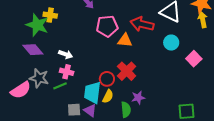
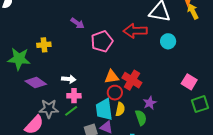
green star: (37, 25) -> (19, 59), moved
orange triangle: (125, 40) -> (112, 77), moved
pink square: (194, 59) -> (189, 82), moved

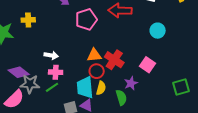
cyan circle: (168, 41) -> (158, 31), moved
pink square: (189, 82) -> (147, 65), moved
purple diamond: (36, 83) -> (19, 72), moved

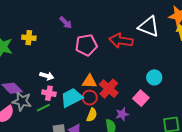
cyan circle: (158, 31) -> (154, 77), moved
cyan trapezoid: (85, 87) -> (72, 98), moved, turned 60

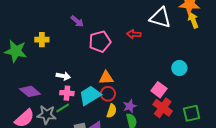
red arrow: (121, 41) -> (134, 34), size x0.6
cyan circle: (154, 77) -> (179, 68), moved
red cross: (109, 89) -> (163, 108), moved
gray star: (22, 101) -> (47, 115), moved
purple star: (122, 114) -> (130, 106), moved

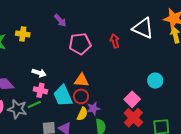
red arrow: (134, 34) -> (115, 41), turned 64
cyan trapezoid: (90, 95) -> (63, 96), turned -90
purple star: (130, 106) -> (93, 108), moved

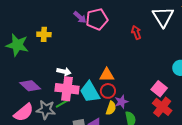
white triangle: (143, 28) -> (163, 17), turned 40
pink pentagon: (80, 44) -> (97, 19), moved
pink cross: (40, 90) -> (67, 89), size x1.6

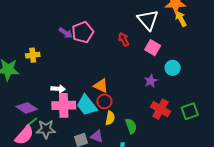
orange triangle: (107, 75) -> (101, 86), turned 35
pink square: (159, 89) -> (153, 48), moved
purple star: (121, 102) -> (151, 81), moved
green line: (62, 104) -> (31, 123), moved

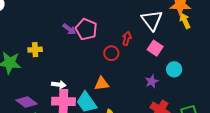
pink pentagon: (83, 32) -> (86, 29), turned -30
red arrow: (124, 39) -> (127, 38), turned 40
orange triangle: (101, 86) -> (102, 84), turned -35
red circle: (104, 101) -> (111, 53), moved

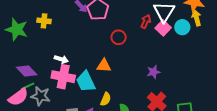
red arrow: (127, 38) -> (146, 22), moved
pink square: (155, 48) -> (163, 28), moved
cyan circle: (174, 69) -> (182, 27), moved

